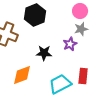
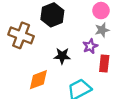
red rectangle: (83, 76) -> (104, 63), moved

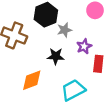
gray star: (102, 30) -> (64, 30), moved

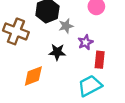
cyan trapezoid: (73, 90) -> (90, 86), moved

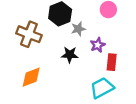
orange diamond: (33, 76) -> (31, 77), moved

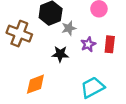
red rectangle: (112, 62) -> (110, 44), moved
orange diamond: (31, 77) -> (35, 84), moved

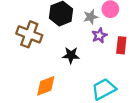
gray star: (69, 28) -> (91, 17), moved
purple star: (88, 44) -> (99, 35), moved

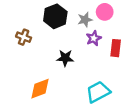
brown cross: (29, 34) -> (24, 37), size x0.6

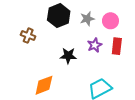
pink circle: (105, 12) -> (110, 21), moved
purple star: (94, 38) -> (95, 45), moved

